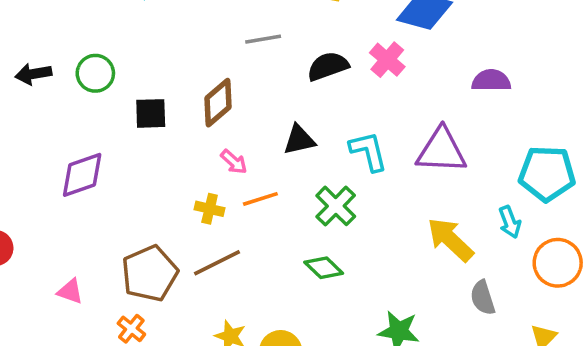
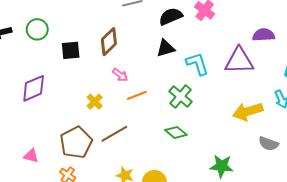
purple semicircle: (491, 81) -> (264, 35), moved
black triangle: (299, 140) -> (165, 48), moved
yellow cross: (210, 209) -> (95, 102), moved, turned 35
yellow arrow: (450, 240) -> (248, 111), turned -56
gray semicircle: (483, 298) -> (269, 144), turned -48

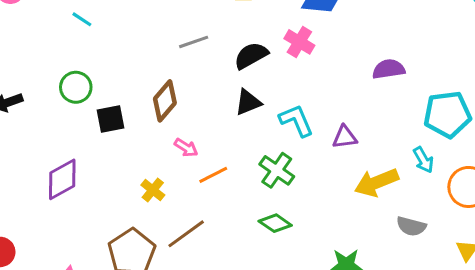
green circle: (37, 29) -> (76, 87), moved
purple triangle: (239, 61) -> (345, 137), moved, size x0.6

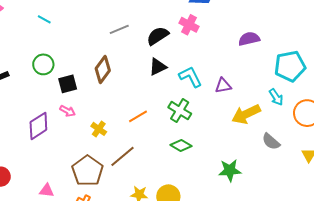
pink arrow: (186, 148) -> (67, 111), moved
gray semicircle: (411, 226) -> (271, 142), turned 30

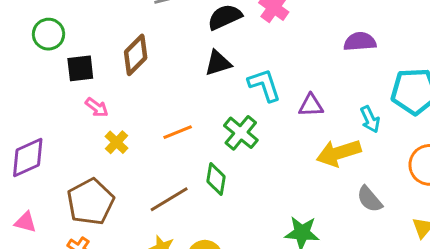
cyan arrow: (276, 97) -> (370, 119), moved
pink arrow: (67, 111) -> (97, 107), moved
purple diamond: (38, 126) -> (28, 157), moved
green diamond: (181, 146) -> (216, 179), moved, turned 60
brown line: (123, 156) -> (169, 199), moved

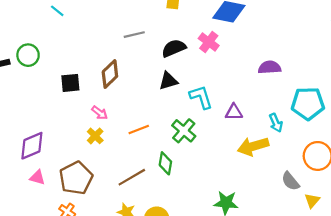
green circle: (49, 34) -> (28, 55), moved
pink arrow: (97, 107) -> (100, 113), moved
gray semicircle: (370, 199) -> (290, 181), moved
pink triangle: (26, 222) -> (37, 177), moved

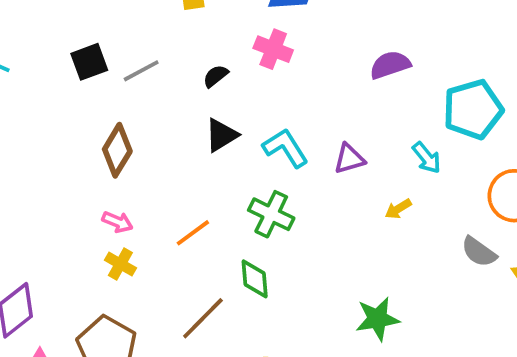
black semicircle: (174, 48) -> (216, 76), size x0.6
black square: (70, 83) -> (89, 62), moved
yellow arrow: (253, 146) -> (398, 209), size x0.5

